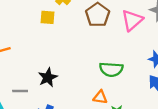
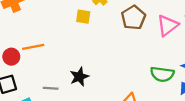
green semicircle: (111, 69) -> (162, 74), moved

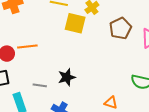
yellow square: (83, 17) -> (75, 23), size x1.5

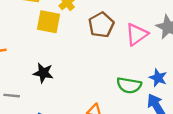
black star: (67, 77) -> (43, 73), moved, turned 30

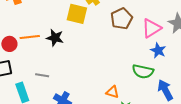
black star: (43, 73) -> (55, 38), moved
blue star: (158, 78) -> (158, 51), moved

